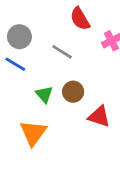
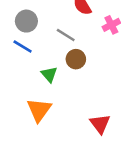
brown circle: (73, 92) -> (76, 59), moved
red triangle: (99, 116) -> (100, 124), moved, turned 35

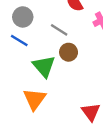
green triangle: (49, 74) -> (44, 66), size x1.5

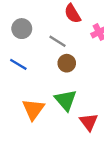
blue line: (19, 40) -> (18, 64), moved
green triangle: (44, 66) -> (66, 100), moved

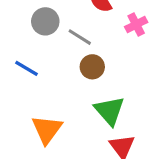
gray circle: (22, 29) -> (45, 21), moved
green triangle: (66, 100) -> (109, 111), moved

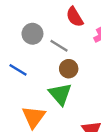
green triangle: (109, 111) -> (60, 94), moved

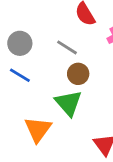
gray circle: (32, 34) -> (20, 43), moved

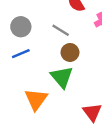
blue line: (20, 75) -> (21, 54), turned -54

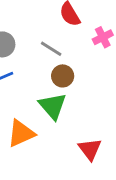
orange triangle: (36, 99) -> (21, 133), turned 30

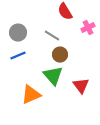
red triangle: (90, 149) -> (81, 86), moved

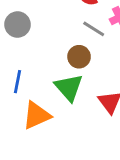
gray line: (52, 36) -> (94, 29), moved
blue line: (18, 56) -> (17, 82), moved, turned -56

